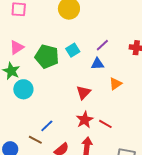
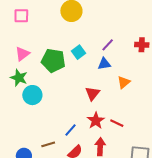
blue line: (47, 126) -> (71, 130), moved
brown line: (35, 140) -> (48, 144), turned -40

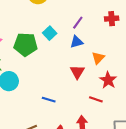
red triangle: (92, 94) -> (77, 72), moved
red star: (96, 121) -> (108, 80), moved
blue line: (71, 130) -> (49, 100), moved, turned 72

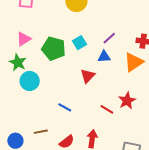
orange triangle: (98, 58) -> (134, 62), moved, size x1.5
red triangle: (77, 72) -> (88, 76), moved
red line: (96, 99) -> (107, 109), moved

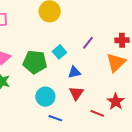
blue triangle: (104, 57) -> (74, 72), moved
red triangle: (88, 76) -> (76, 93), moved
cyan circle: (30, 81) -> (45, 97), moved

